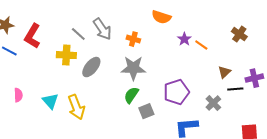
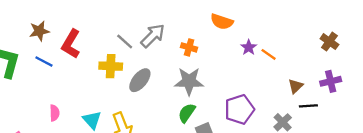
gray arrow: (102, 29) -> (153, 36), turned -100
brown cross: (239, 34) -> (329, 42), moved
purple cross: (254, 78) -> (331, 81), moved

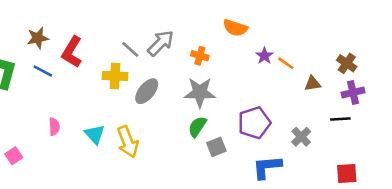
brown cross: (329, 42) -> (347, 63), moved
brown triangle: (296, 86) -> (313, 84), moved, turned 35
black line: (308, 106) -> (340, 119), moved

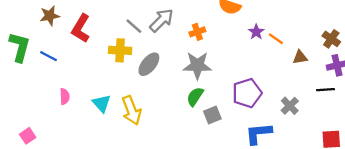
orange cross: (200, 56) -> (197, 32), turned -35
blue line: (43, 71) -> (48, 56), moved
pink square: (14, 156) -> (28, 136), moved

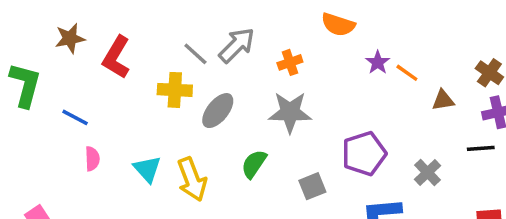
blue line: (48, 56) -> (75, 117), moved
green semicircle: (195, 97) -> (254, 164), moved

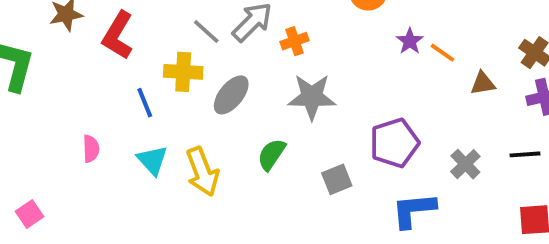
orange cross: (290, 62) -> (295, 41), moved
blue line: (75, 117) -> (145, 103), moved, turned 40
black line: (481, 148) -> (525, 154), moved

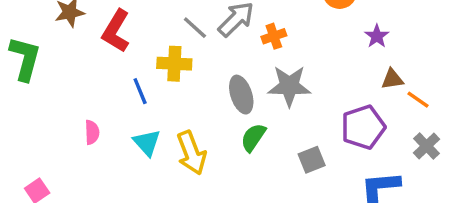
orange line: (442, 53) -> (418, 100), moved
brown triangle: (483, 83) -> (392, 79), moved
gray ellipse: (231, 95) -> (241, 95), moved, turned -57

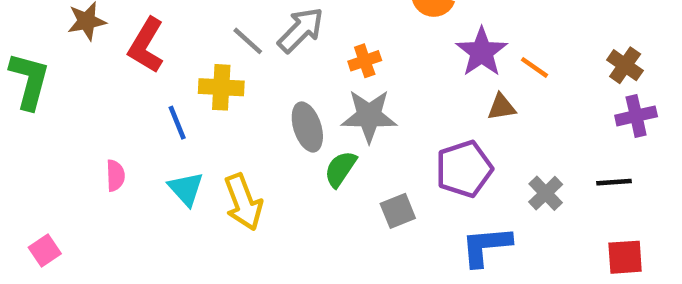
orange cross: (274, 36) -> (365, 61), moved
purple star: (377, 36) -> (482, 52), size x1.6
orange line: (418, 100) -> (535, 67), moved
green semicircle: (253, 137) -> (340, 169), moved

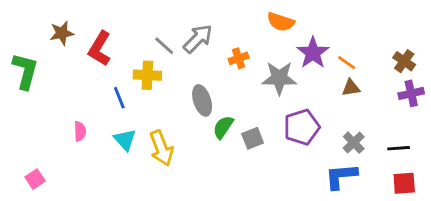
brown triangle: (501, 107) -> (351, 88), moved
gray star: (369, 116) -> (279, 78), moved
black line: (614, 182) -> (399, 148), moved
gray square: (398, 211) -> (253, 138), moved
blue L-shape: (486, 246) -> (341, 176), moved

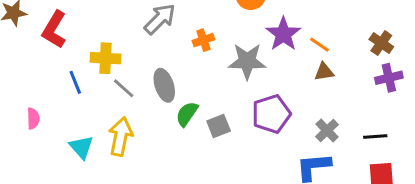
gray line: (164, 46) -> (124, 88), moved
cyan triangle: (125, 140) -> (81, 147), moved
yellow arrow: (161, 148) -> (121, 137), turned -148

